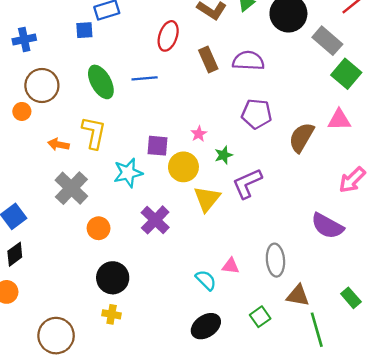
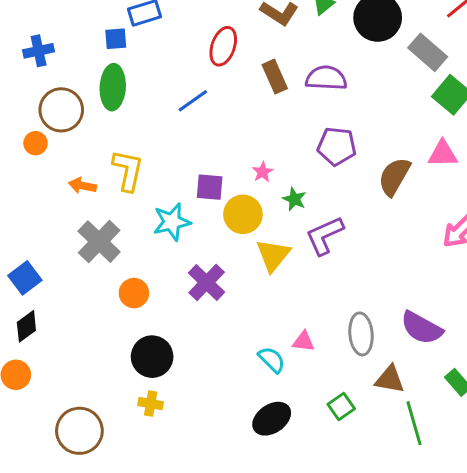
blue line: (145, 78) -> (193, 101), turned -30
green ellipse: (101, 82) -> (113, 87), moved, turned 32
green star: (224, 155) -> (294, 199), turned -30
purple semicircle: (327, 226) -> (422, 328), moved

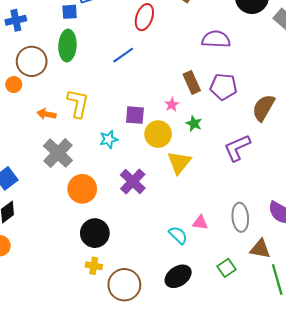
brown rectangle: (275, 77) -> (192, 82), moved
cyan star: (172, 222) -> (109, 139), size x0.7
purple L-shape: (325, 236) -> (237, 148), moved
orange circle: (134, 293) -> (82, 189), size x1.4
brown circle: (79, 431) -> (124, 285), moved

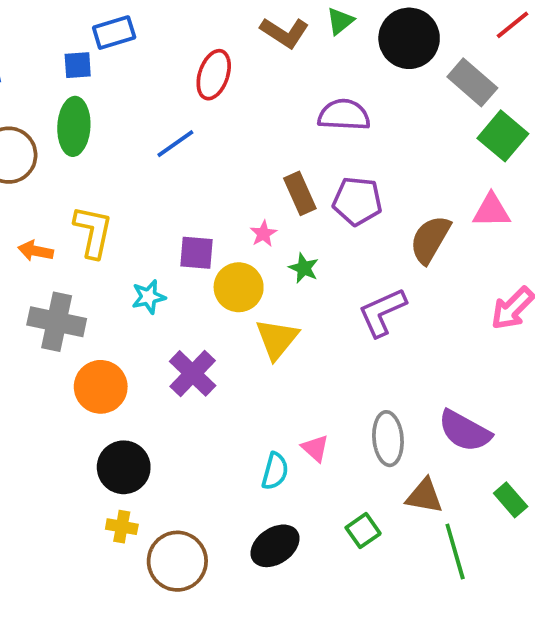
gray cross: (58, 153) -> (57, 322), turned -32
pink triangle: (200, 223) -> (315, 448), turned 35
cyan semicircle: (178, 235) -> (275, 471), turned 60

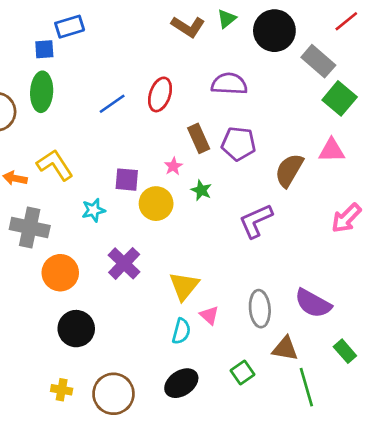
red ellipse: (214, 75) -> (160, 94), moved
yellow L-shape: (93, 232) -> (55, 165), turned -45
yellow triangle: (277, 339) -> (184, 286), moved
yellow cross: (122, 527) -> (62, 390), moved

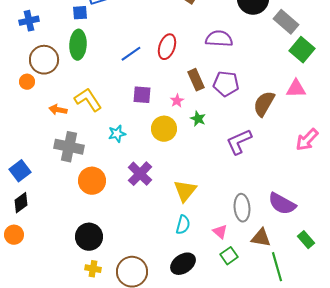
purple square: (127, 180) -> (142, 95), moved
pink triangle: (209, 315) -> (220, 232), moved
black circle: (76, 329) -> (89, 237), moved

